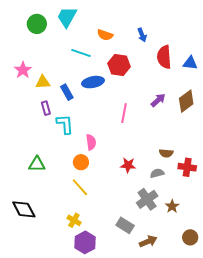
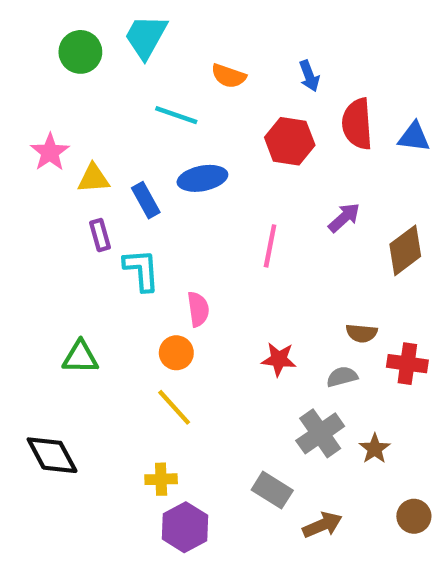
red hexagon: (119, 65) -> (290, 141), moved
brown diamond: (186, 101) -> (405, 250), moved
yellow cross: (74, 220) -> (161, 479), turned -32

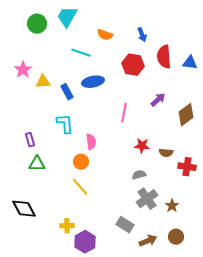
purple rectangle: (100, 235) -> (30, 140), moved
red star: (279, 359) -> (142, 146), moved
gray semicircle: (342, 377) -> (139, 175), moved
yellow cross: (161, 479) -> (67, 226), moved
brown circle: (414, 516) -> (176, 237), moved

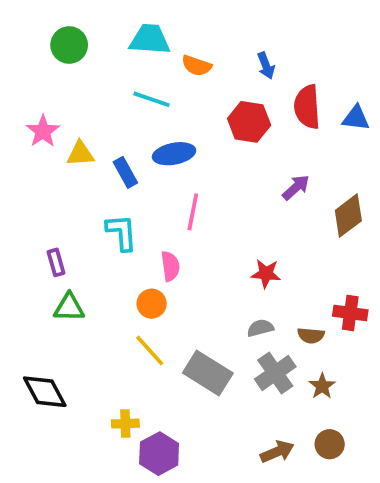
cyan trapezoid: (67, 17) -> (150, 39), moved, turned 65
pink line: (124, 113) -> (193, 212), moved
brown semicircle: (166, 153) -> (311, 335), moved
gray rectangle: (125, 225) -> (208, 373), moved, size x1.4

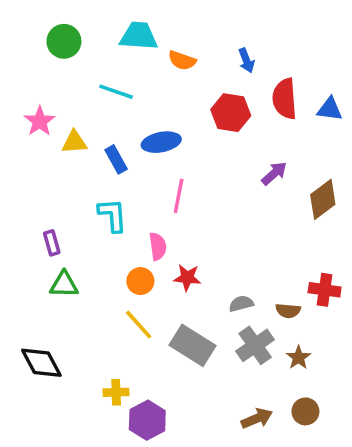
cyan line: (152, 99) -> (116, 92), moved
red star: (266, 274) -> (187, 278), moved

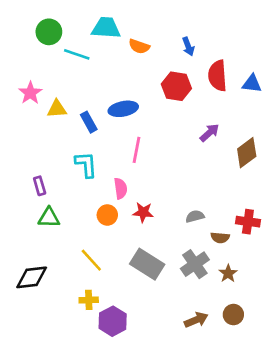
cyan line: (116, 92) -> (77, 54), moved
gray semicircle: (241, 304) -> (195, 216), moved
yellow line: (139, 325) -> (91, 260), moved
black diamond: (41, 363) -> (32, 277), turned -68

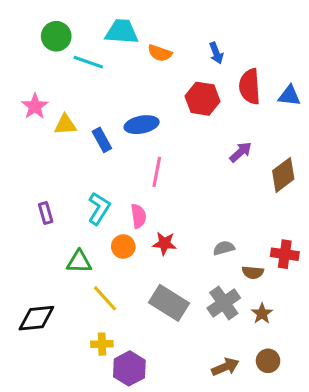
cyan L-shape: (86, 165) -> (99, 208), moved, turned 36
green triangle: (49, 218) -> (79, 262), moved

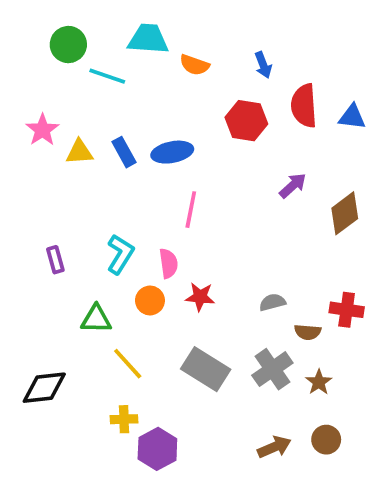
blue rectangle: (102, 140) -> (124, 152), moved

